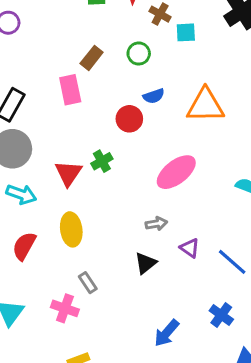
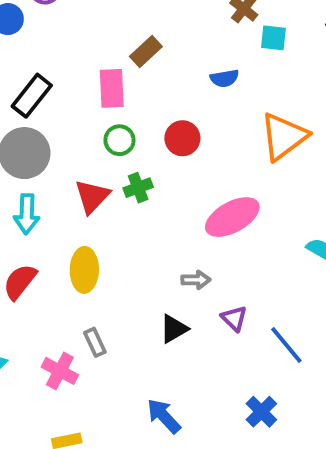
green circle: (139, 54) -> (119, 140), moved
blue semicircle: (154, 96) -> (224, 78), moved
orange triangle: (205, 105) -> (284, 136), turned -45
cyan arrow: (21, 194) -> (27, 214), turned 64
blue arrow: (167, 333) -> (164, 416), moved, turned 88

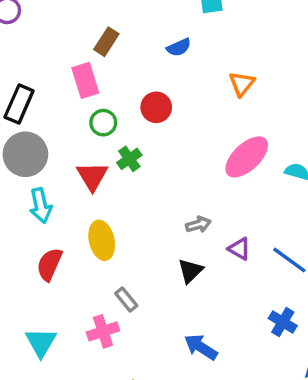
orange triangle: (284, 136) -> (242, 84), size x0.6
pink ellipse: (232, 217) -> (247, 157), moved
pink cross: (60, 371) -> (103, 331), turned -32

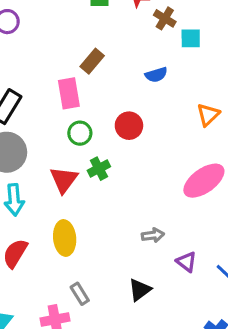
black triangle: (190, 271) -> (140, 290), moved

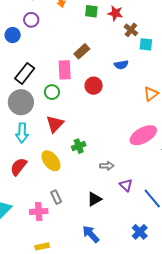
red circle: (129, 126) -> (94, 86), moved
green circle: (80, 133) -> (52, 92), moved
green cross: (99, 169) -> (79, 146), moved
yellow ellipse: (65, 238) -> (51, 161), turned -40

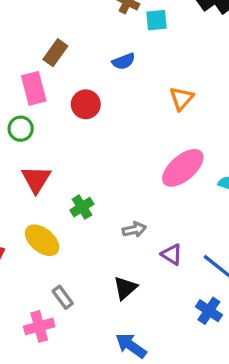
blue cross: (140, 232) -> (209, 311), moved

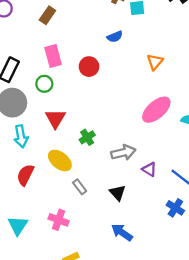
brown rectangle: (55, 53) -> (47, 15), moved
gray arrow: (134, 230) -> (123, 152), size x1.5
black triangle: (125, 288) -> (118, 193), turned -30
gray rectangle: (63, 297) -> (80, 187), moved
pink cross: (39, 326) -> (59, 220), turned 36

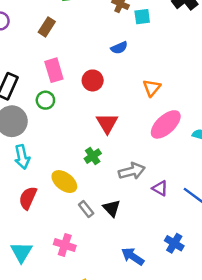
orange triangle: (155, 62) -> (152, 88), moved
red triangle: (55, 119) -> (107, 123), moved
black triangle: (118, 193) -> (112, 208), moved
blue cross: (175, 208) -> (174, 243), moved

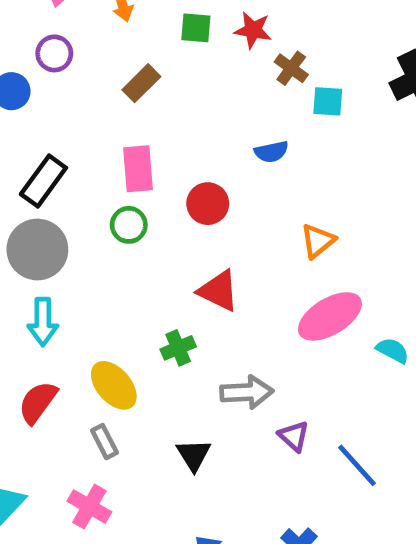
green circle: (45, 100) -> (129, 225), moved
red triangle: (107, 123) -> (219, 291), turned -45
gray rectangle: (86, 209) -> (105, 442), moved

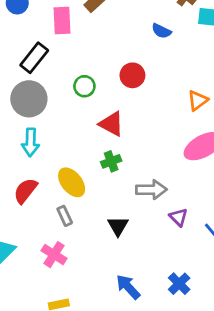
blue semicircle: (271, 152) -> (161, 31), moved, turned 36
pink rectangle: (138, 169) -> (62, 20), moved
red triangle: (219, 291) -> (112, 124), moved

